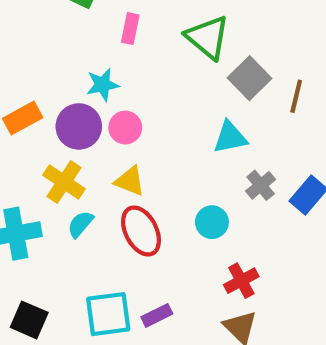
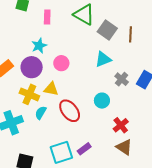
pink circle: (125, 128) -> (61, 63), moved
yellow triangle: (130, 181) -> (51, 89), moved

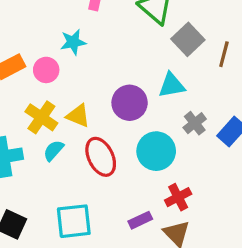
pink circle: (61, 63) -> (46, 70), moved
purple circle: (32, 67) -> (130, 103), moved
cyan circle: (102, 101) -> (156, 151), size x1.5
purple rectangle: (84, 149) -> (140, 220), moved

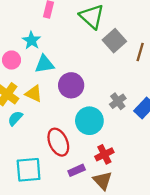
cyan star: (73, 42) -> (32, 40), turned -30
cyan triangle: (172, 85) -> (44, 64), moved
red ellipse: (101, 157) -> (58, 142), moved

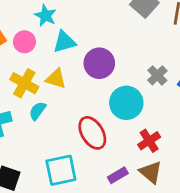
purple rectangle: (77, 170) -> (118, 175), moved

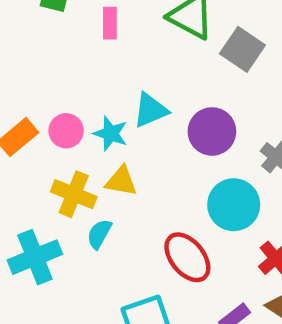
cyan star: (45, 15) -> (111, 134), moved
cyan triangle: (64, 42) -> (150, 110), moved
purple circle: (99, 63) -> (212, 131), moved

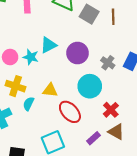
yellow triangle: (121, 181) -> (50, 90), moved

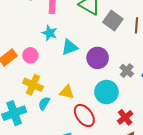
cyan star: (31, 57) -> (50, 33), moved

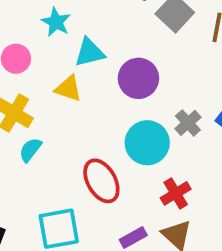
gray cross: (127, 71) -> (188, 123), moved
yellow triangle: (67, 92) -> (68, 89), moved

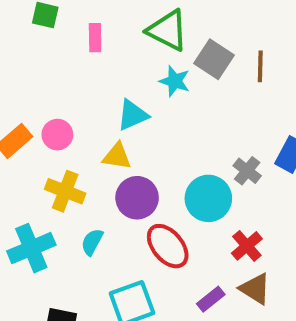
cyan star: (56, 22) -> (175, 81), moved
purple circle: (138, 78) -> (137, 198), moved
cyan semicircle: (30, 150) -> (92, 242), moved

